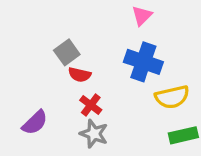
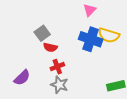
yellow semicircle: (172, 97) -> (109, 35), moved, turned 30
red cross: (91, 105) -> (57, 67), turned 32

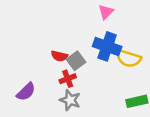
gray square: (42, 33) -> (76, 61), moved
yellow semicircle: (109, 35) -> (129, 58), moved

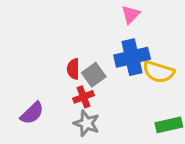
blue cross: (107, 46) -> (132, 57), turned -32
red semicircle: (59, 56) -> (73, 69), turned 77

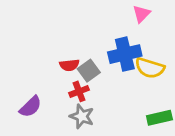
pink triangle: (131, 14) -> (141, 14), moved
red semicircle: (73, 69) -> (69, 65), turned -96

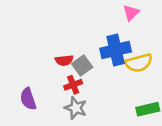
yellow semicircle: (150, 68) -> (139, 63), turned -32
purple semicircle: (31, 107) -> (28, 99), turned 115

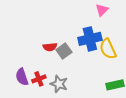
yellow semicircle: (139, 63) -> (108, 49), turned 80
red cross: (73, 85) -> (39, 79), moved

